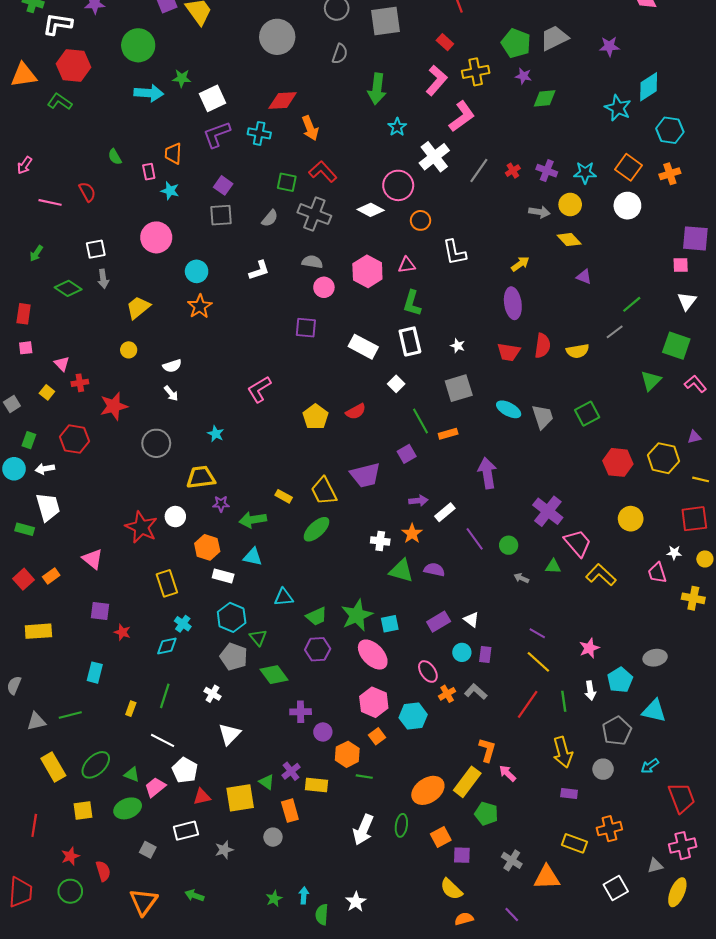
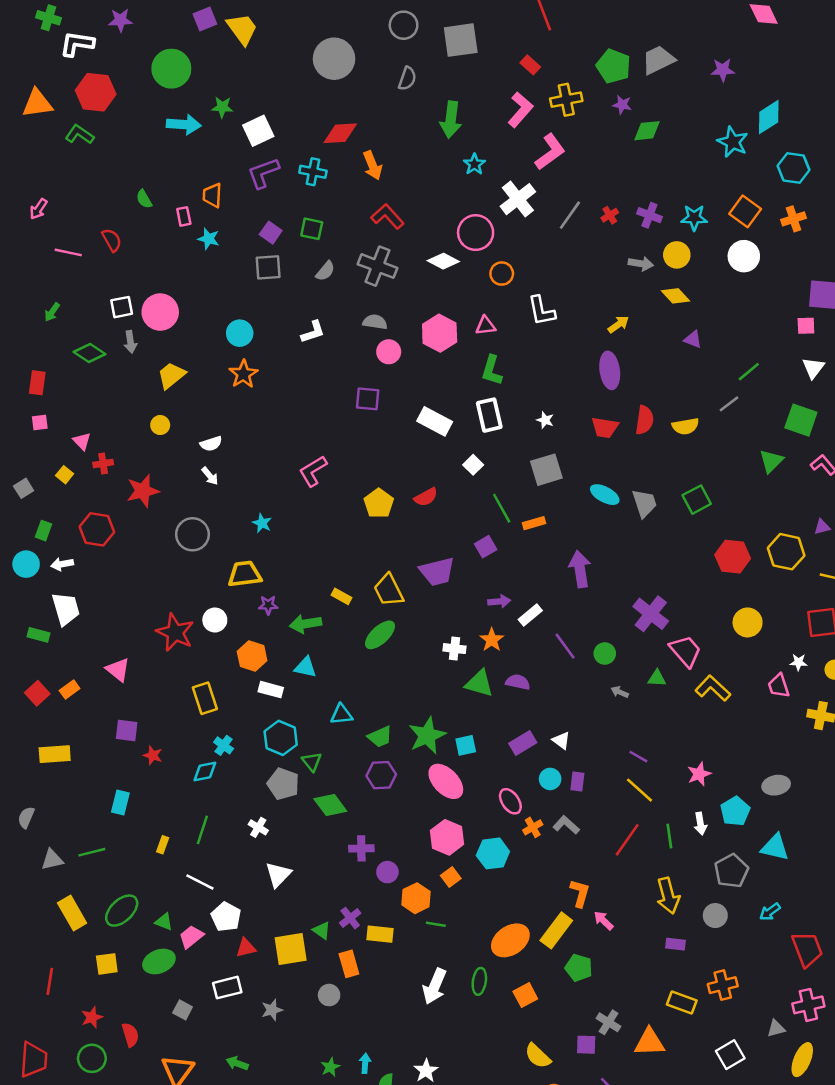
green square: (287, 182) -> (312, 229), moved
pink circle: (156, 237) -> (160, 312), moved
purple square: (462, 855) -> (586, 1045), moved

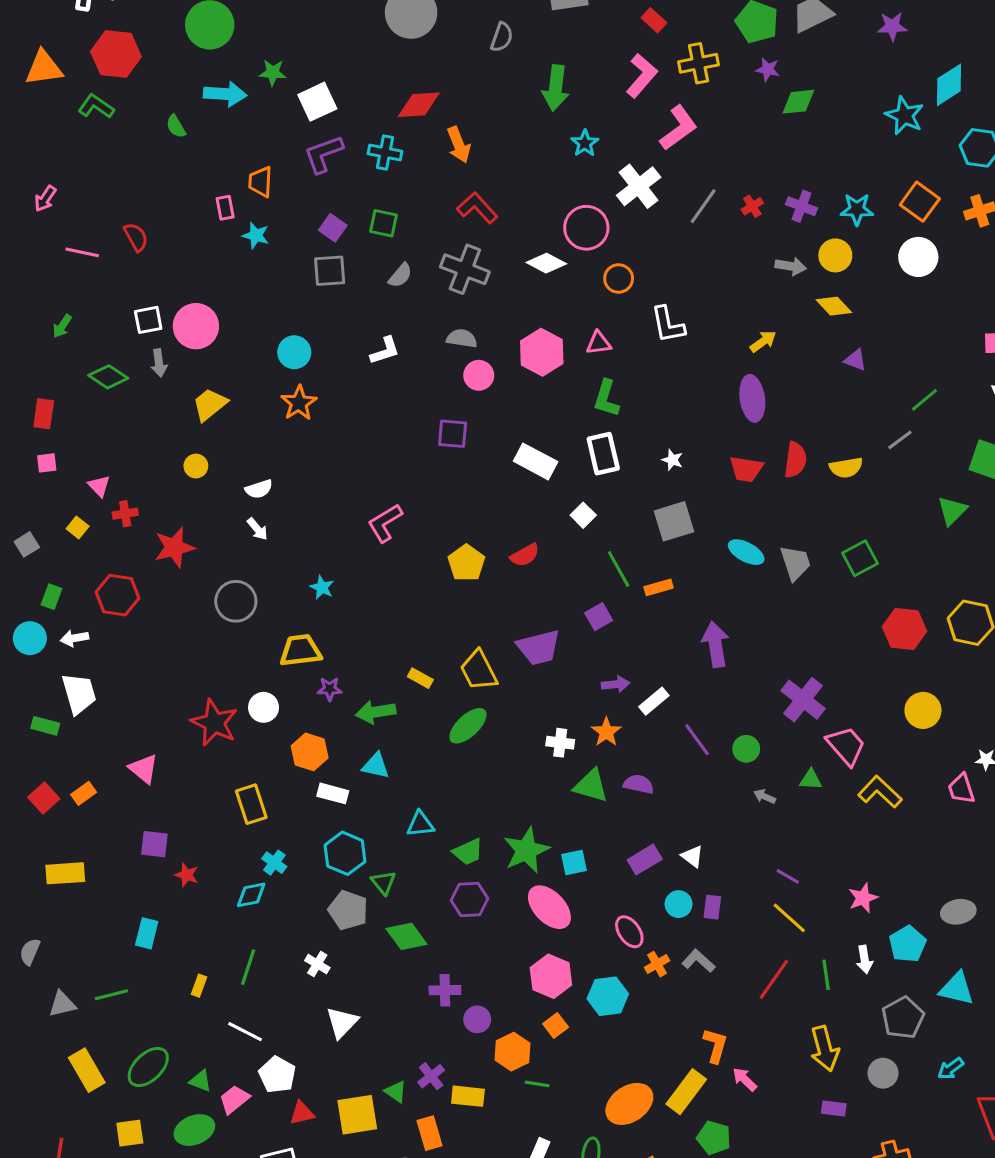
green semicircle: (144, 199) -> (176, 126), moved

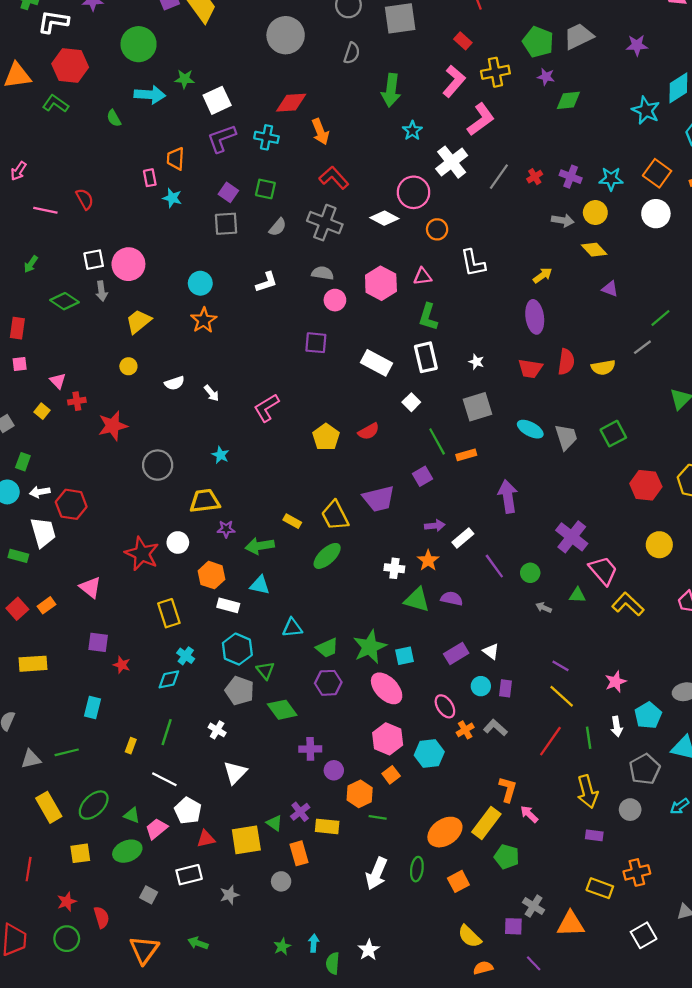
white arrow: (257, 529) -> (211, 393), moved
red hexagon: (117, 595) -> (71, 504), moved

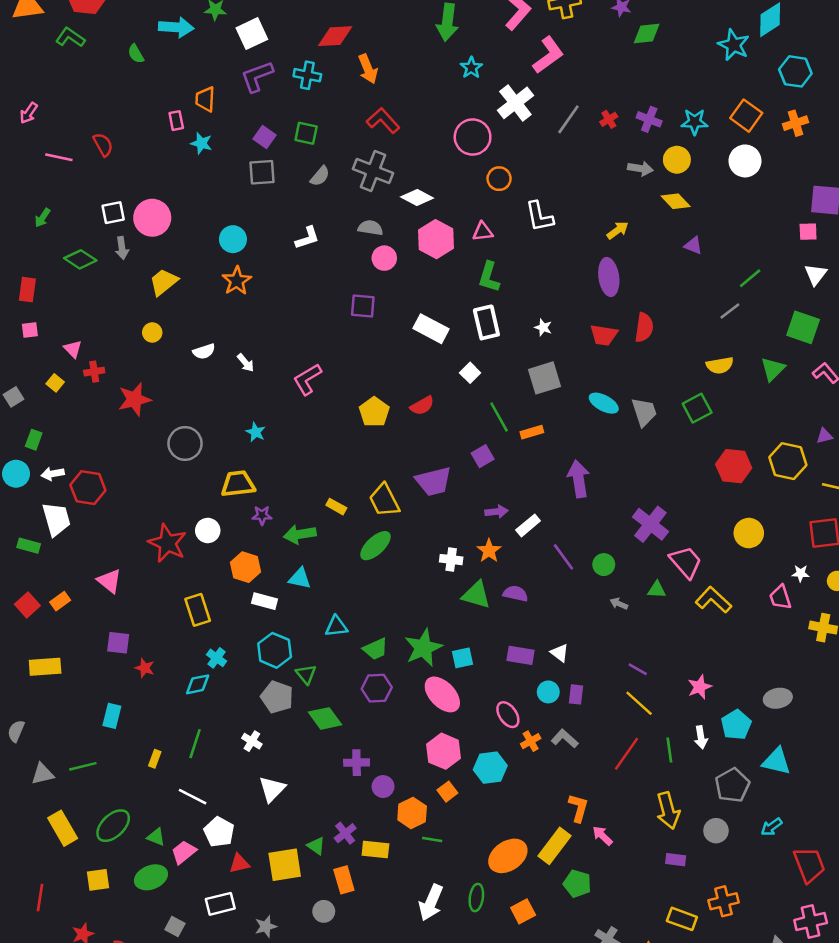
white diamond: (384, 218) -> (417, 198), moved
yellow semicircle: (603, 367) -> (720, 365), moved
purple rectangle: (456, 654) -> (520, 655), turned 40

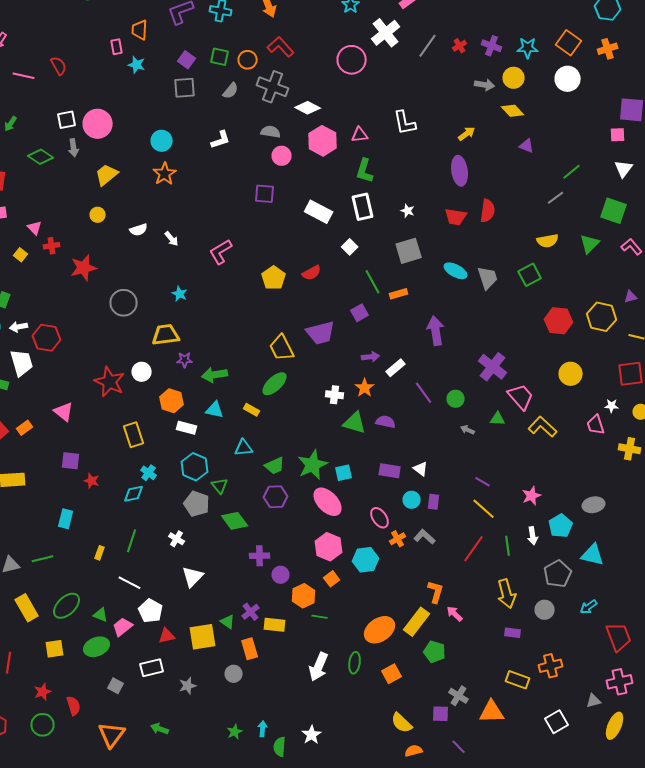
orange circle: (499, 179) -> (248, 60), moved
yellow rectangle: (336, 507) -> (252, 410), moved

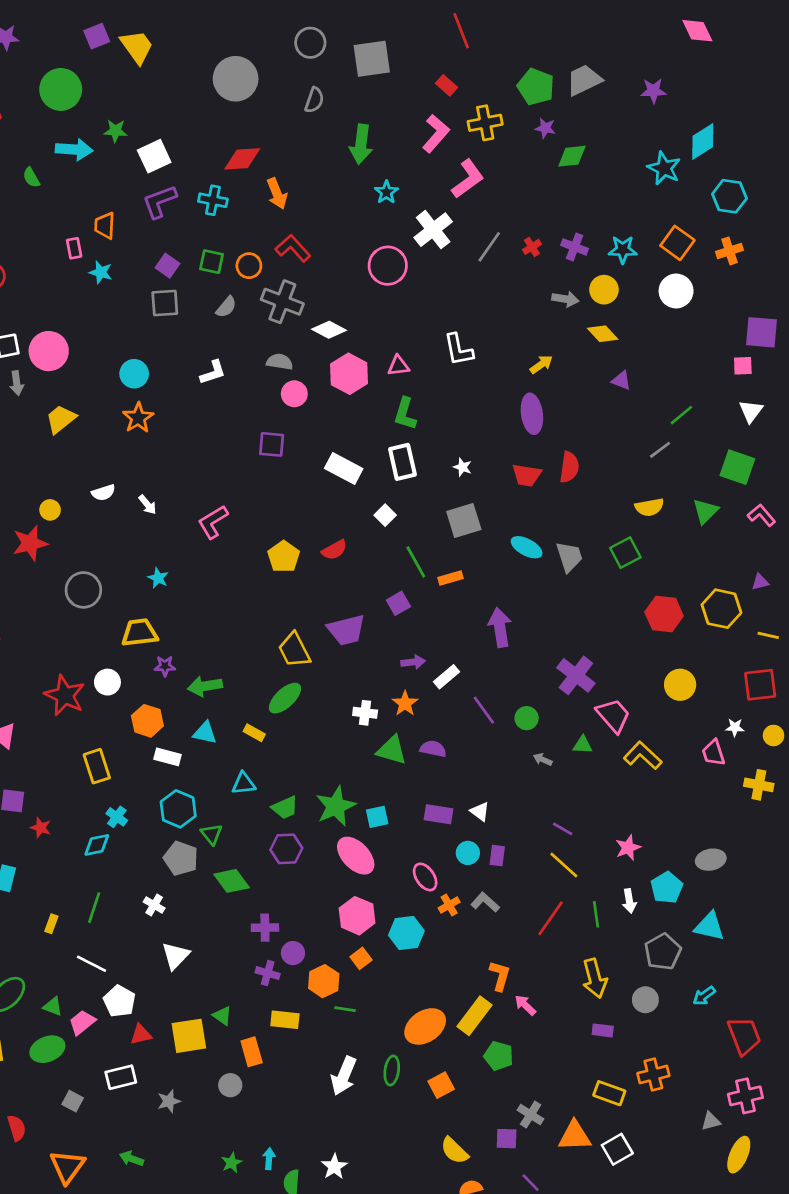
yellow circle: (98, 215) -> (50, 510), moved
purple cross: (251, 612) -> (268, 973), moved, turned -36
white square: (557, 722) -> (617, 1149), moved

